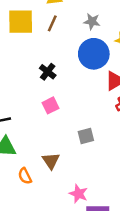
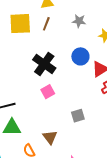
blue circle: (94, 54) -> (80, 56), moved, size x0.7
black cross: (48, 72) -> (44, 64), size x1.6

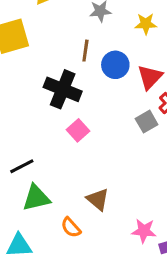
brown line: (46, 24) -> (85, 51), moved
gray square: (78, 116) -> (147, 122), moved

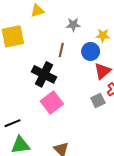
blue circle: (115, 65) -> (91, 51), moved
pink square: (78, 130) -> (52, 102), size x1.5

